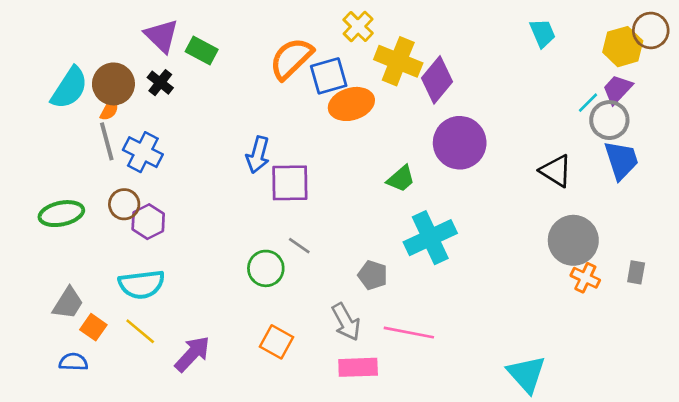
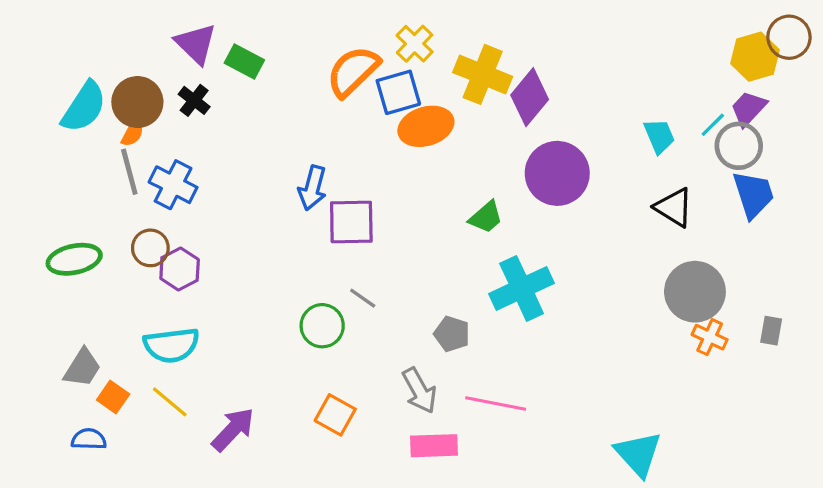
yellow cross: (358, 26) -> (415, 44), moved
cyan trapezoid: (543, 33) -> (659, 136), moved

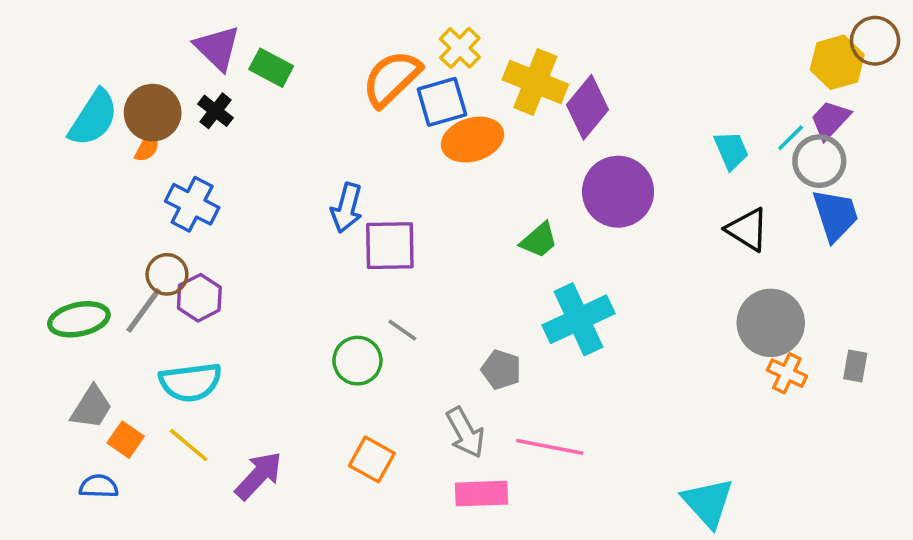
gray line: (129, 172) -> (144, 310), moved, turned 51
green ellipse: (74, 259) -> (79, 319), moved

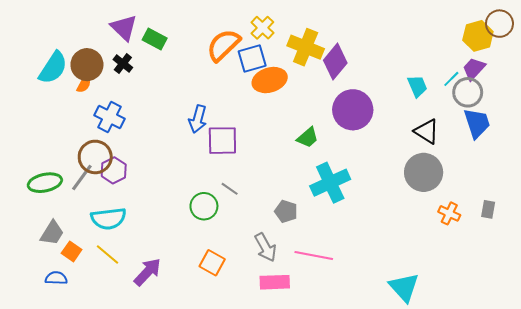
brown circle: (167, 274) -> (95, 157), size x1.4
gray circle: (771, 323) -> (424, 172), moved

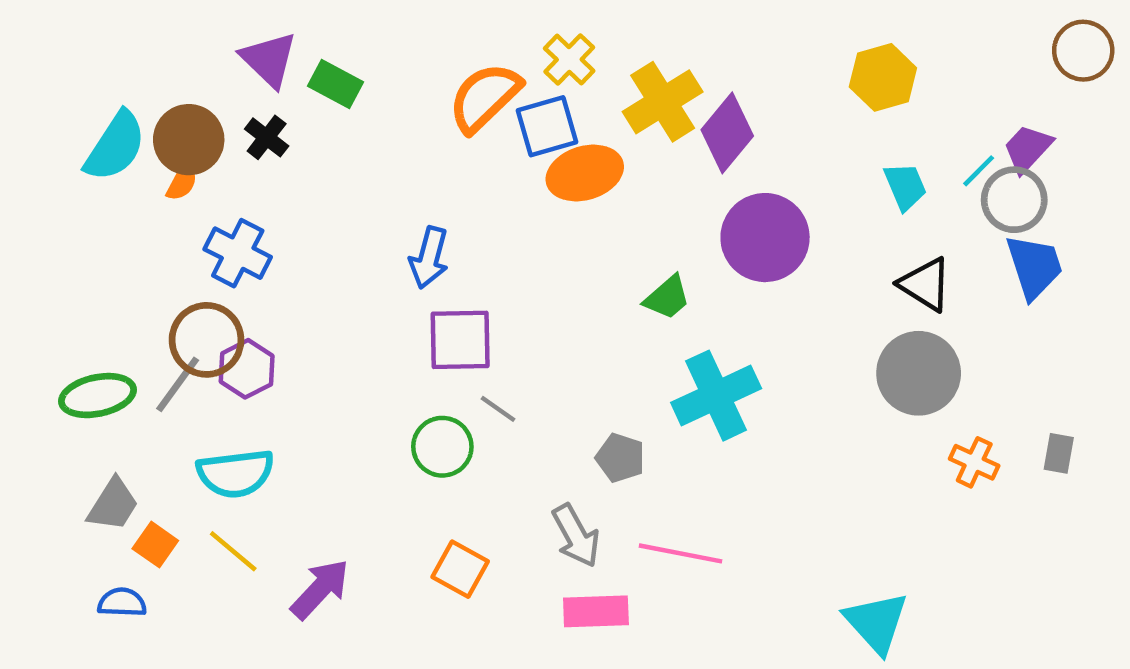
yellow hexagon: (478, 36) -> (883, 77), moved
yellow cross: (306, 47) -> (663, 102), turned 36
purple square: (222, 141) -> (460, 340), moved

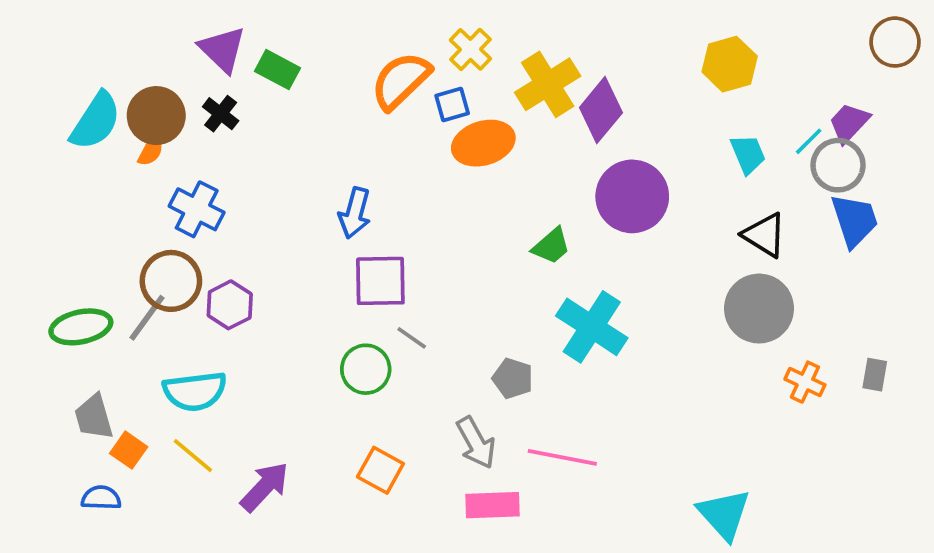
blue square: (547, 126) -> (452, 105), size x0.7
purple hexagon: (247, 369) -> (230, 305), moved
cyan cross: (716, 396) -> (592, 327), turned -32
gray trapezoid: (113, 505) -> (94, 417), turned 132

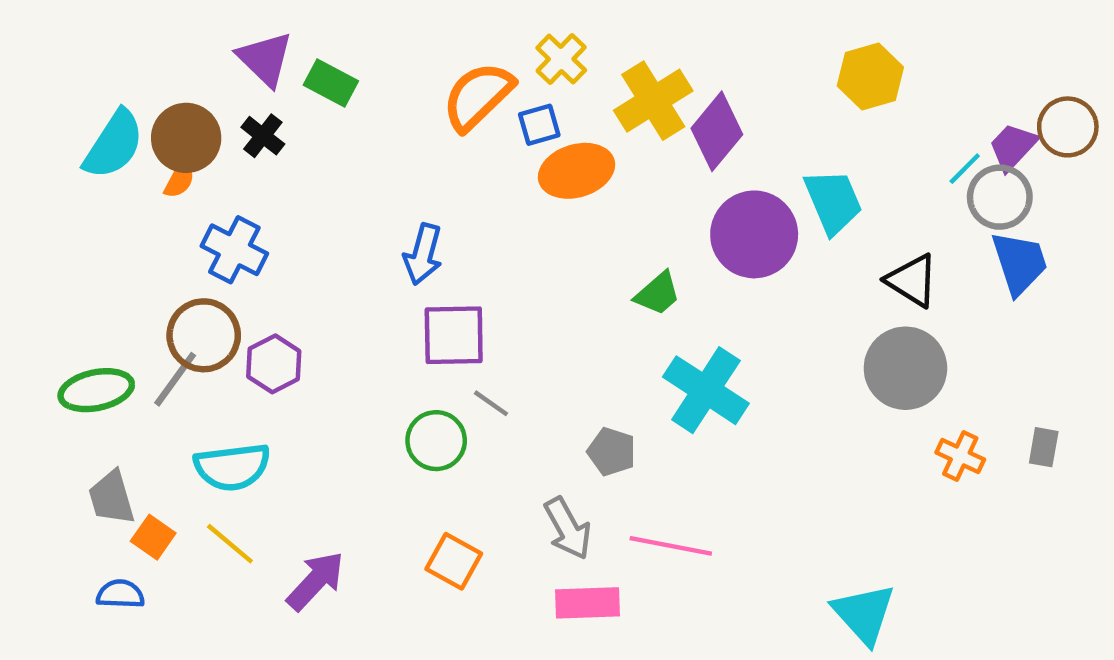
brown circle: (895, 42) -> (1068, 127), moved
cyan trapezoid: (748, 154) -> (833, 202), moved, size x1.4

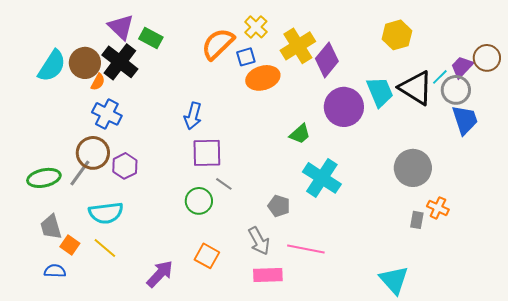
black cross: (263, 136) -> (120, 62), size x1.8
orange semicircle: (180, 180) -> (98, 82), moved
black triangle: (912, 280) -> (416, 88), moved, size x1.4
gray rectangle: (1044, 447) -> (417, 220), moved
purple arrow: (316, 581) -> (160, 274), moved

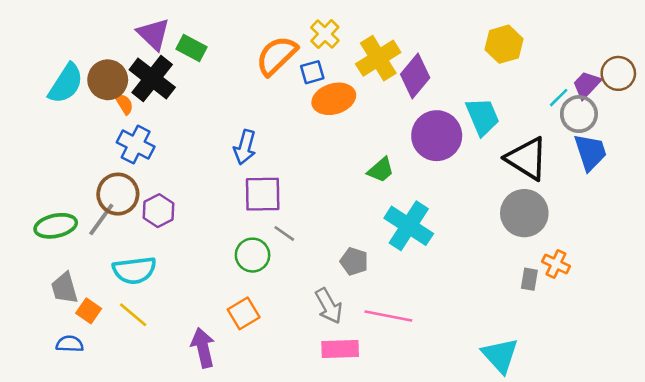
orange semicircle: (98, 82) -> (124, 104), turned -60
black triangle: (416, 88) -> (527, 159), moved
orange square: (207, 256) -> (244, 313), moved, turned 30
purple arrow: (160, 274) -> (203, 348), turned -56

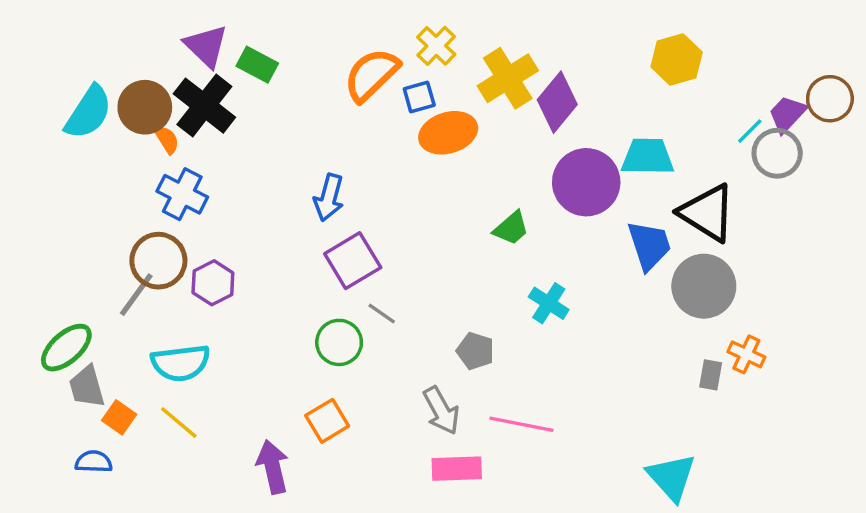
cyan trapezoid: (482, 117) -> (648, 157), turned -66
blue trapezoid: (590, 152) -> (649, 245), moved
purple square: (263, 194) -> (353, 261), turned -30
green ellipse: (56, 226) -> (66, 348), moved, turned -30
cyan cross: (409, 226) -> (549, 303), size x0.6

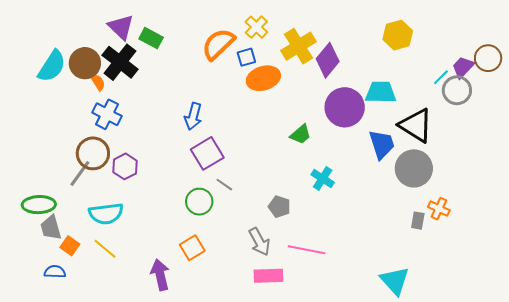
green ellipse: (66, 348) -> (39, 205), turned 40

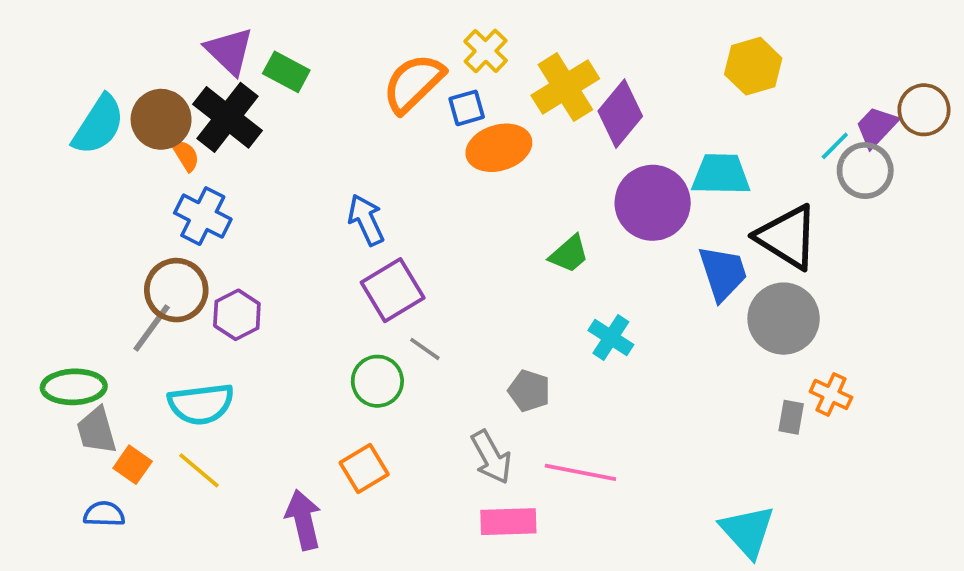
blue arrow: (193, 116) -> (366, 220), turned 140

